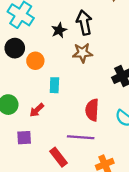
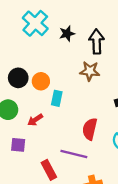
black star: (59, 30) -> (67, 34), moved
black circle: (15, 48) -> (18, 78), moved
orange circle: (35, 61) -> (41, 81), moved

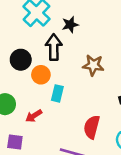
black arrow: (97, 41) -> (54, 47), moved
black circle: (18, 78) -> (21, 60), moved

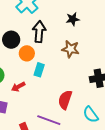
black star: (70, 25) -> (73, 19), moved

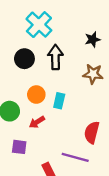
black circle: (11, 40) -> (24, 59), moved
orange circle: (27, 53) -> (36, 95), moved

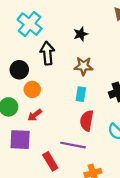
black circle: (24, 59) -> (19, 70), moved
cyan rectangle: (59, 101) -> (81, 94), moved
purple square: (19, 147) -> (20, 140), size x1.5

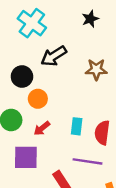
black star: (81, 34) -> (90, 19), moved
black arrow: (47, 53) -> (54, 56), turned -115
cyan rectangle: (81, 94) -> (77, 126), moved

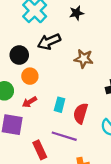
black star: (90, 19) -> (77, 13), moved

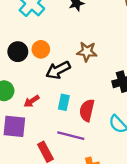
black arrow: (49, 42) -> (58, 70), moved
orange circle: (30, 76) -> (41, 49), moved

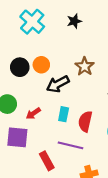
brown star: (87, 52) -> (85, 66), turned 30

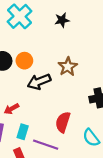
cyan rectangle: (64, 114) -> (23, 132), moved

